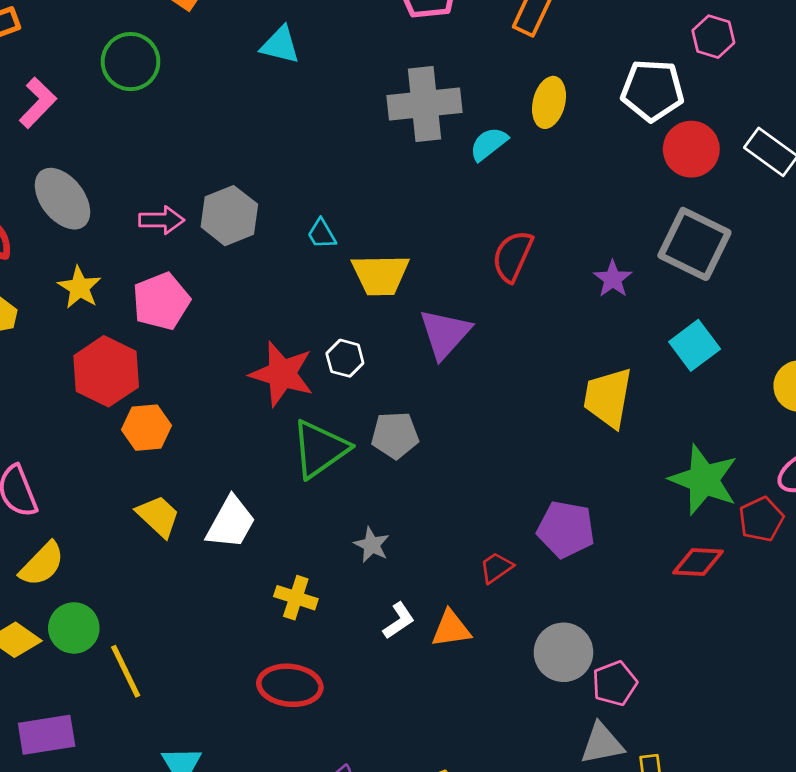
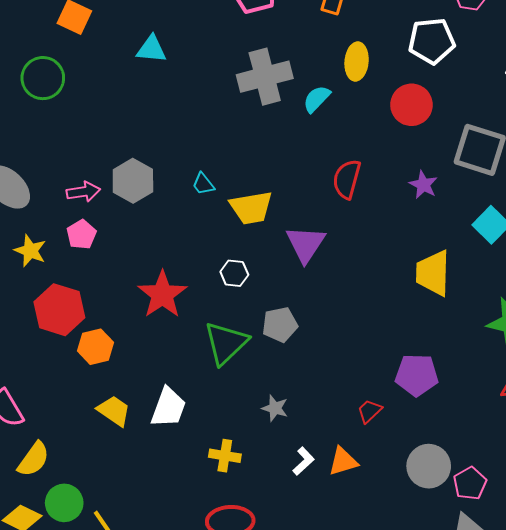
red circle: (691, 149) -> (411, 105), moved
pink pentagon: (161, 301) -> (81, 234), moved, size x0.7
red star: (282, 374) -> (162, 295), moved, turned 30

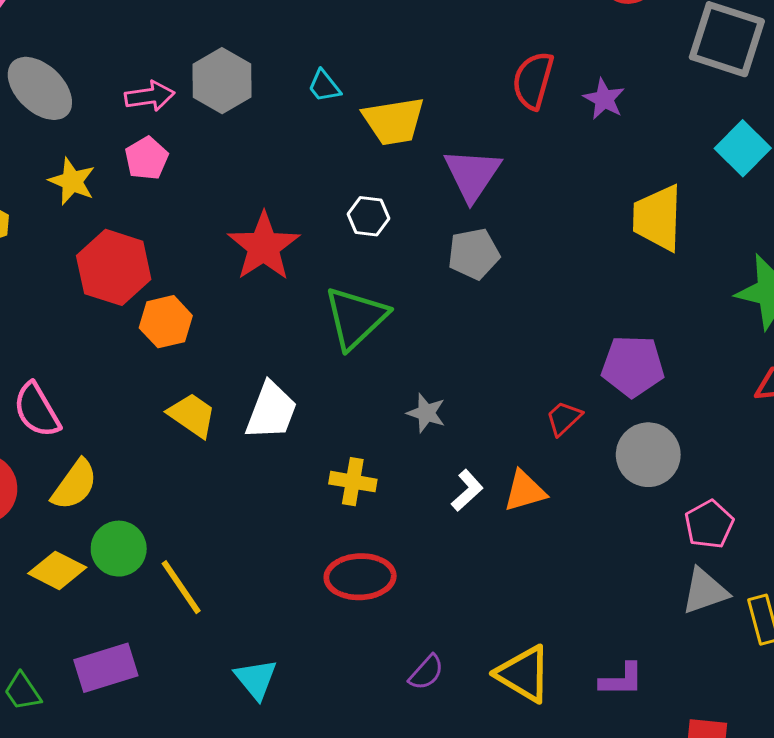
purple star: (423, 185) -> (604, 99), moved
gray pentagon: (280, 325) -> (474, 254), moved
gray circle: (429, 466) -> (648, 455), moved

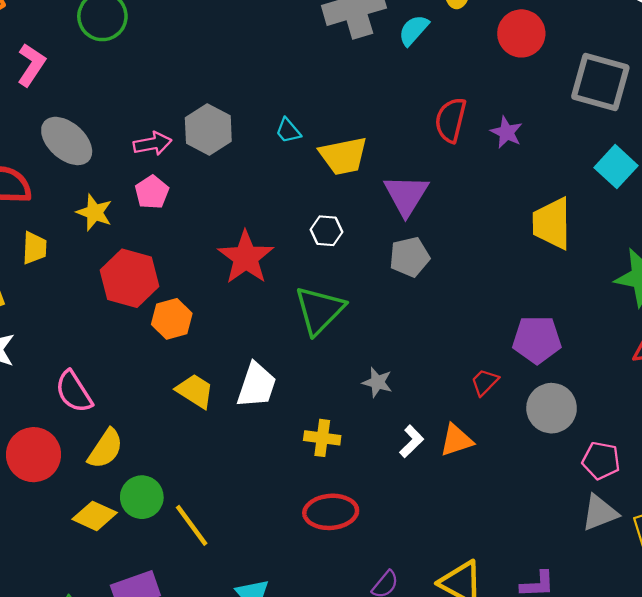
pink pentagon: (709, 524) -> (601, 461), turned -30

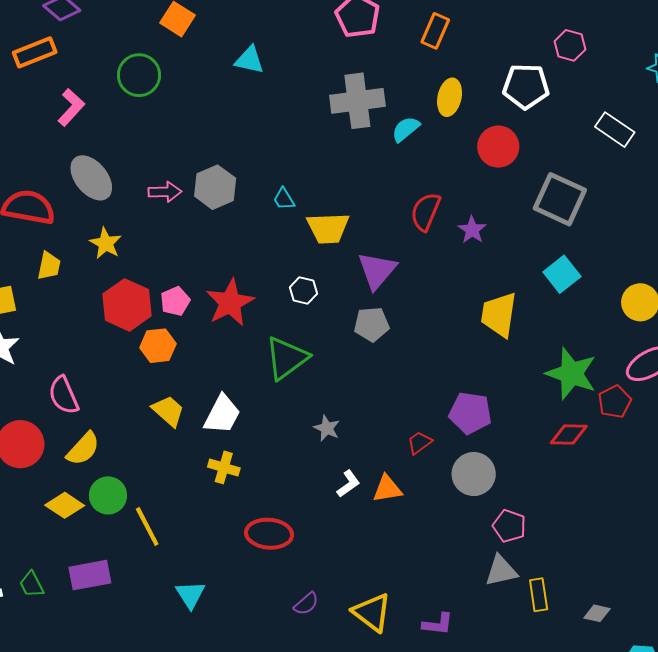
pink pentagon: (152, 192) -> (175, 301), moved
yellow cross: (322, 438) -> (224, 467), moved

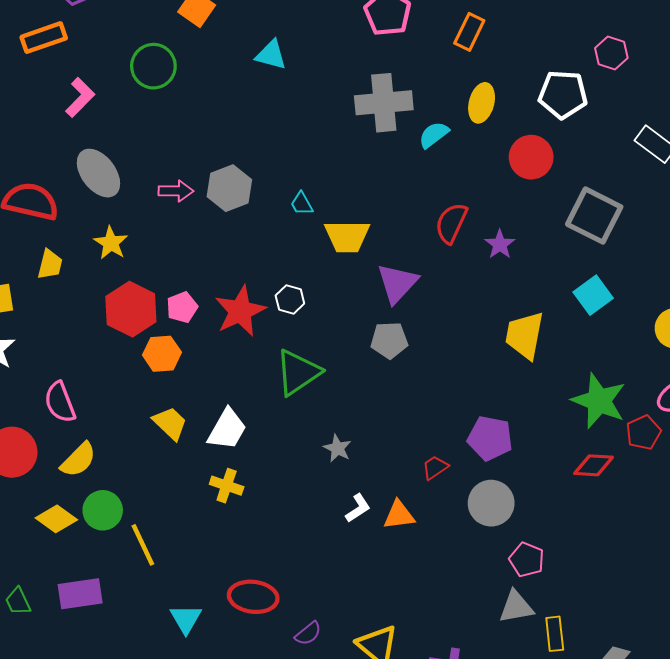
white hexagon: (303, 290) -> (290, 300), moved
red ellipse: (269, 534) -> (253, 597), moved

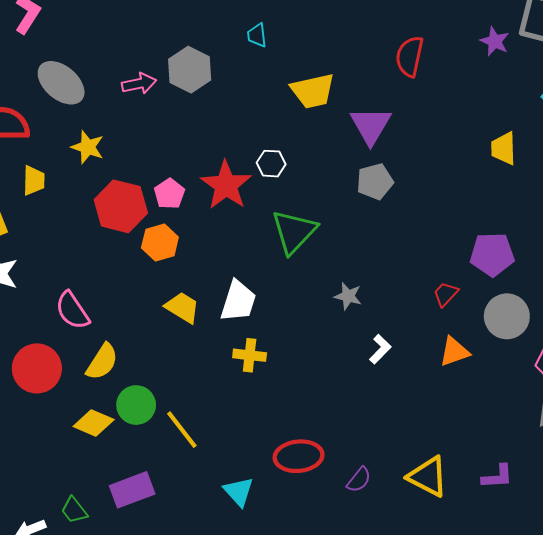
cyan trapezoid: (302, 204) -> (257, 35), moved, turned 35
purple star: (500, 244) -> (495, 41), moved
yellow trapezoid: (525, 335) -> (504, 148), size x0.7
orange triangle: (399, 515) -> (454, 352), moved

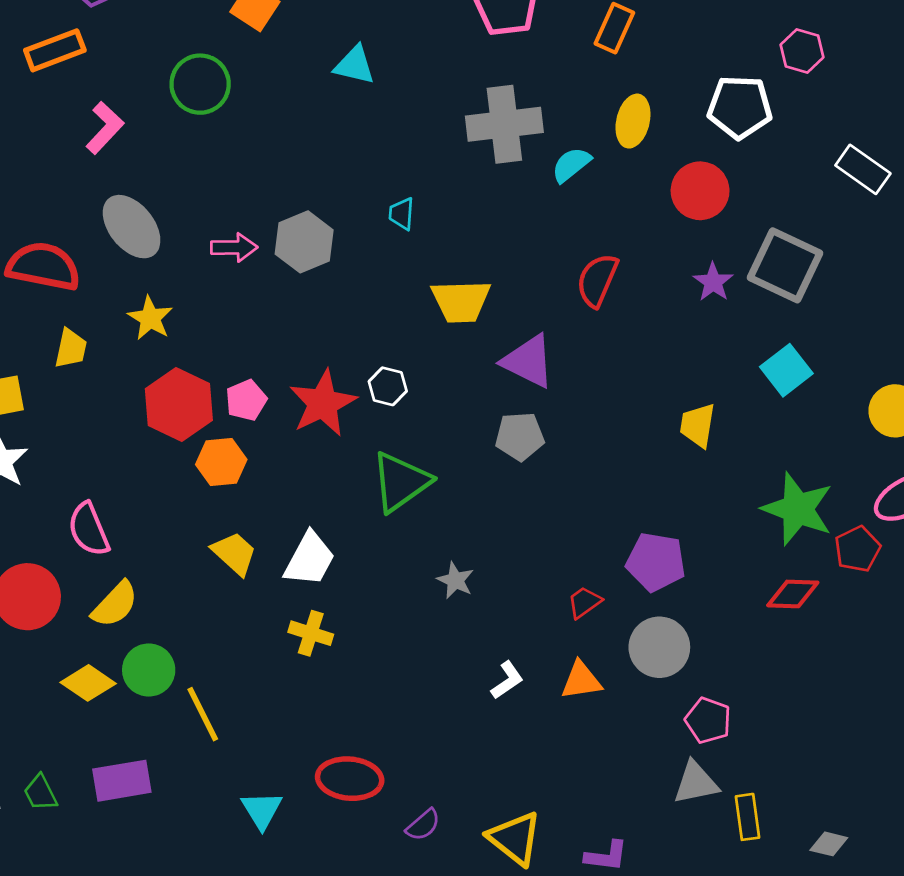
purple triangle: (371, 125) -> (528, 361), turned -45
white L-shape: (380, 349) -> (507, 680), moved

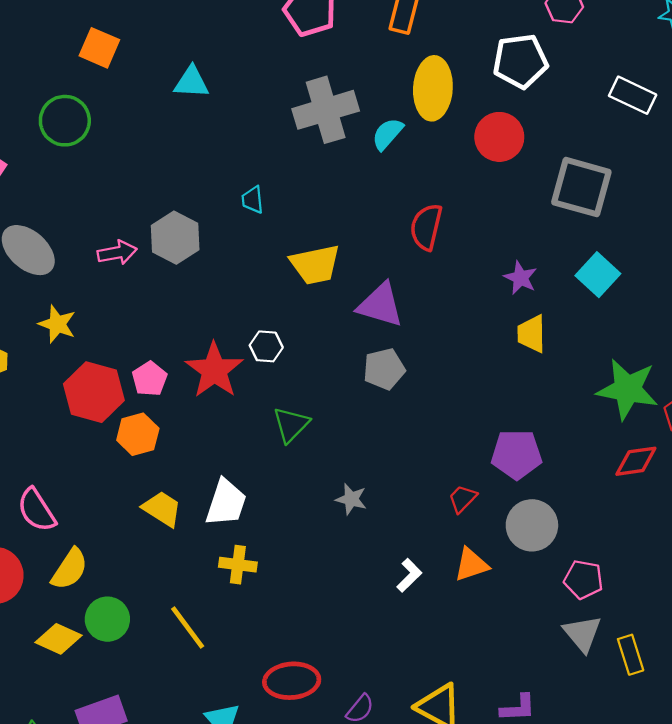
yellow ellipse: (633, 121) -> (433, 88), size x1.4
purple star: (713, 282) -> (520, 278), moved
green triangle: (401, 482) -> (291, 425), size x0.7
yellow line: (203, 714) -> (188, 628), moved
gray triangle: (696, 783) -> (582, 634), turned -48

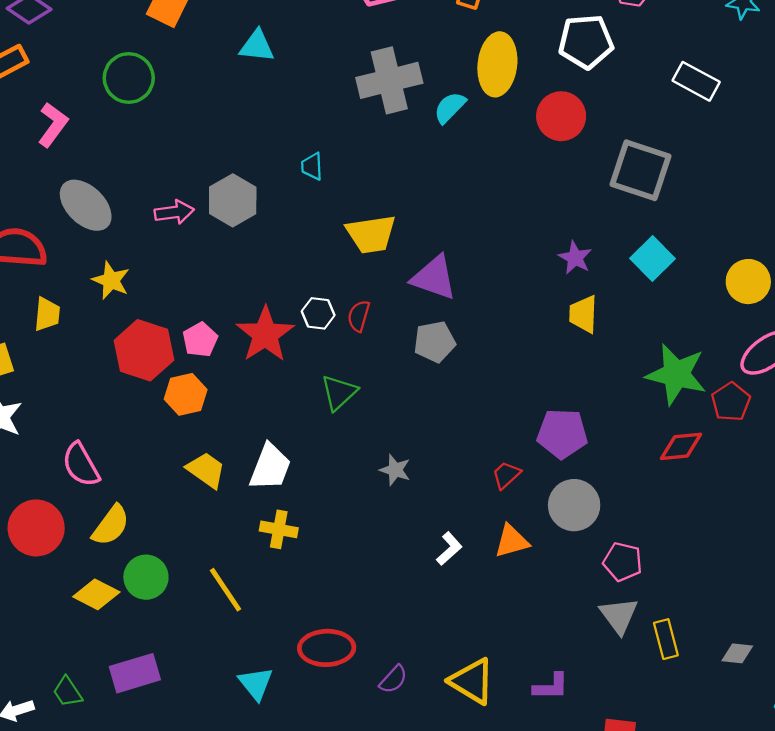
red semicircle: (426, 227) -> (359, 316), moved, size x0.7

